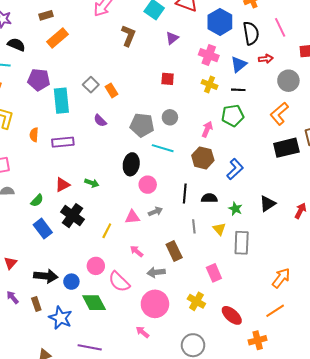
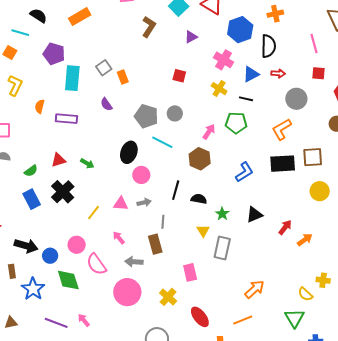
pink line: (280, 27) -> (314, 43), moved
blue L-shape: (235, 169) -> (244, 172), moved
gray line: (194, 226) -> (163, 222), moved
pink arrow: (142, 332) -> (84, 320), moved

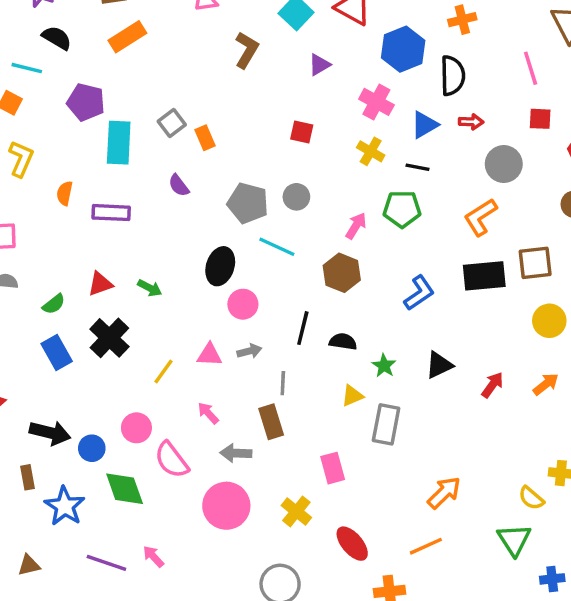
yellow triangle: (203, 231) -> (352, 396), turned 40
orange arrow: (305, 240) -> (546, 384), moved

